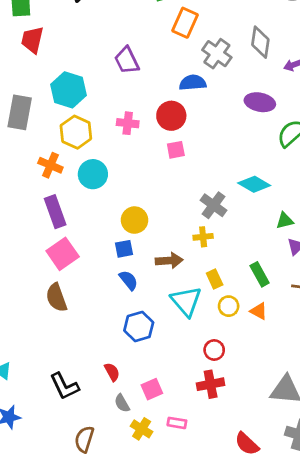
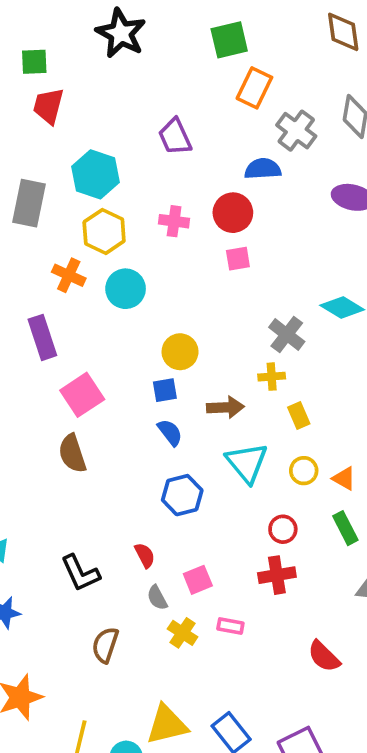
purple rectangle: (55, 212) -> (42, 337), moved
green rectangle: (260, 274) -> (345, 528), moved
yellow rectangle: (215, 279) -> (299, 415), moved

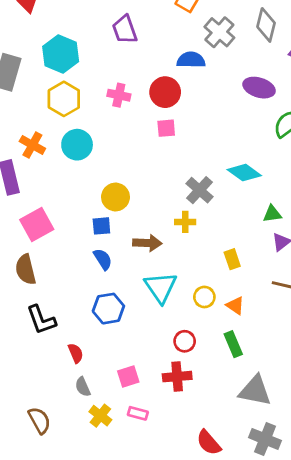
orange cross: (69, 275) -> (32, 145), moved
yellow rectangle: (299, 415) -> (232, 259), moved
black L-shape: (80, 573) -> (41, 320), moved
pink square: (198, 580) -> (128, 376), moved
brown semicircle: (105, 645) -> (39, 420), turned 128

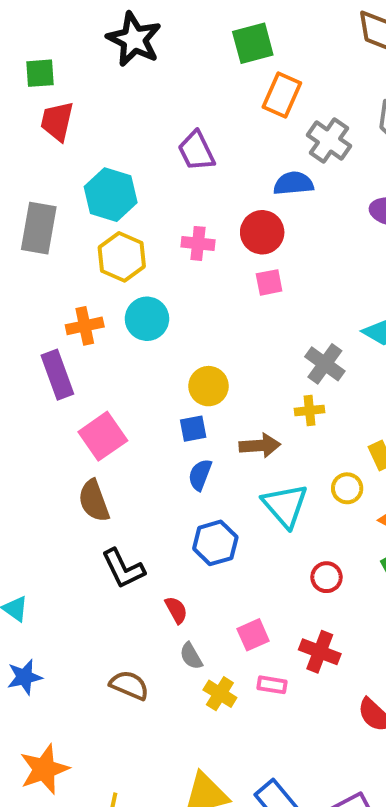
orange cross: (32, 145) -> (85, 326), turned -35
blue semicircle: (103, 259) -> (200, 475), turned -120
yellow circle: (204, 297) -> (347, 488), moved
red cross: (177, 377) -> (320, 652), moved, turned 32
brown semicircle: (39, 420) -> (129, 685), moved, turned -32

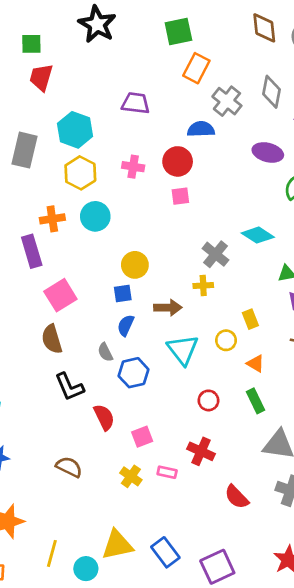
purple trapezoid: (196, 151) -> (136, 103), turned 120
red semicircle: (176, 610) -> (104, 417), size x1.4
pink square: (253, 635) -> (142, 437), moved
gray semicircle: (191, 656) -> (105, 352), moved

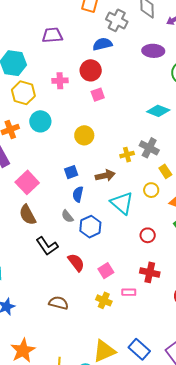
gray cross: (215, 254) -> (149, 148), moved
yellow circle: (135, 265) -> (84, 135), moved

